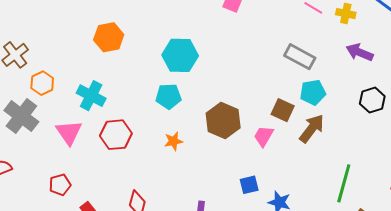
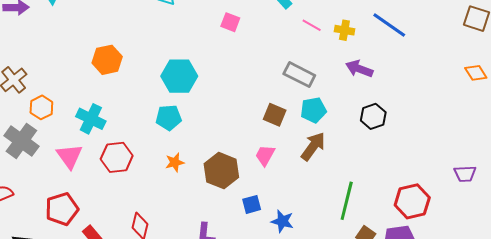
brown square: (283, 110) -> (275, 115), moved
brown hexagon: (223, 121) -> (221, 171), moved
red pentagon: (60, 185) -> (62, 209), size x1.5

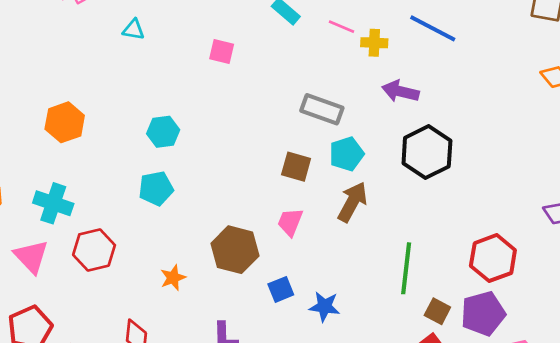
pink line: (312, 25) -> (341, 27), moved
cyan hexagon: (179, 76) -> (163, 132), size x0.7
black hexagon: (373, 116) -> (427, 152), size x1.5
orange star: (175, 162) -> (173, 278), moved

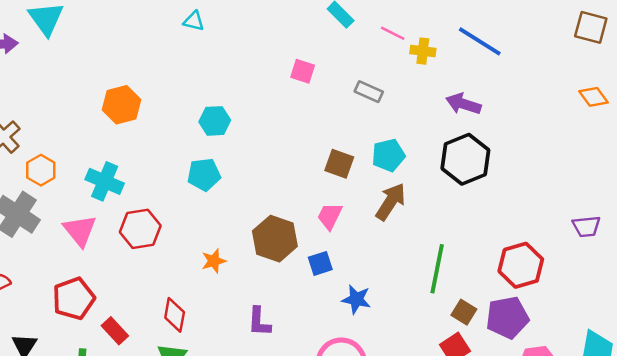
pink square: (222, 52) -> (303, 71), moved
purple arrow: (400, 91) -> (463, 104), moved
gray rectangle: (322, 109) -> (369, 92), moved, size x0.7
blue square: (281, 289) -> (320, 263), moved

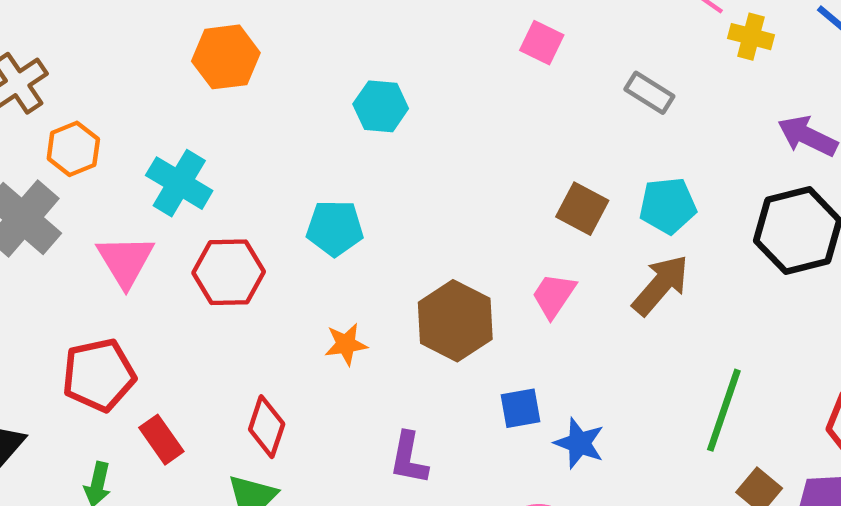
cyan pentagon: (204, 175) -> (335, 228), moved
blue square: (320, 263) -> (520, 408), moved

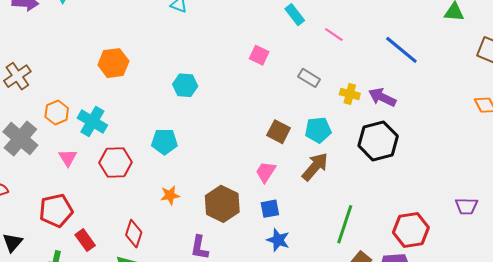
yellow cross: (751, 37) -> (350, 94), moved
orange hexagon: (73, 149) -> (57, 113), moved
pink triangle: (125, 261) -> (68, 158), size x0.7
brown hexagon: (455, 321) -> (222, 204), moved
blue square: (520, 408) -> (270, 209), moved

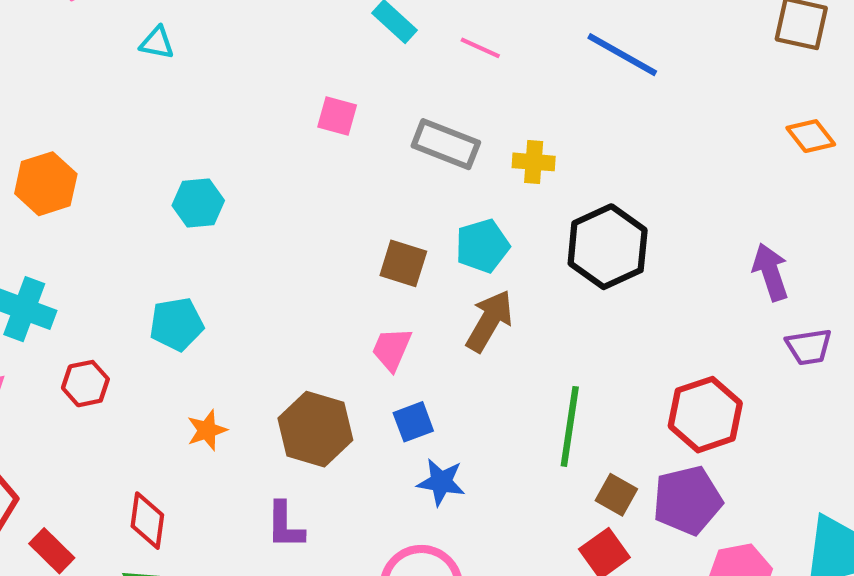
gray rectangle: (309, 78) -> (446, 144), size x1.4
purple arrow: (382, 97) -> (770, 272), moved, turned 56
red hexagon: (116, 162) -> (85, 384), size x0.7

